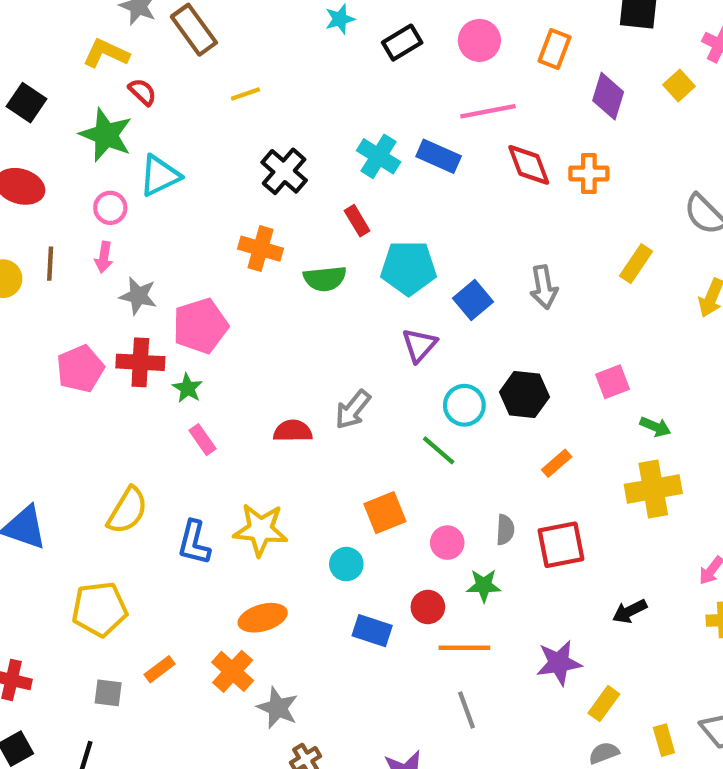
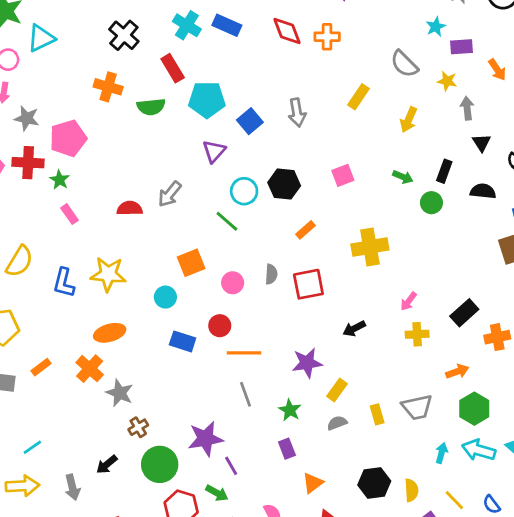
red rectangle: (357, 221) -> (173, 68), size x1.4
green arrow: (655, 427) -> (403, 177), moved
green star: (484, 586) -> (290, 410), moved, turned 30

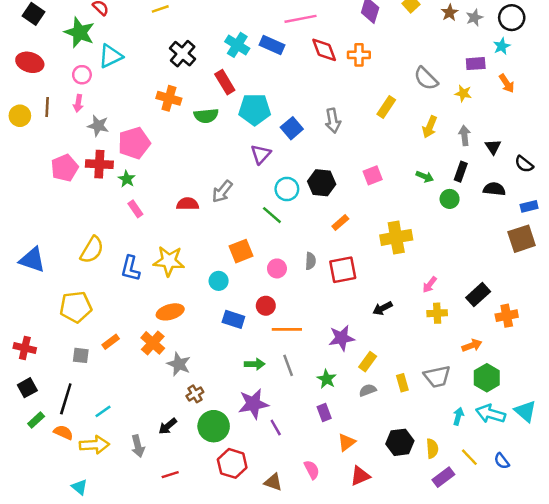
cyan star: (436, 27) -> (502, 46), moved
gray arrow: (467, 108) -> (464, 136), moved
green arrow: (217, 493) -> (255, 364), moved, turned -30

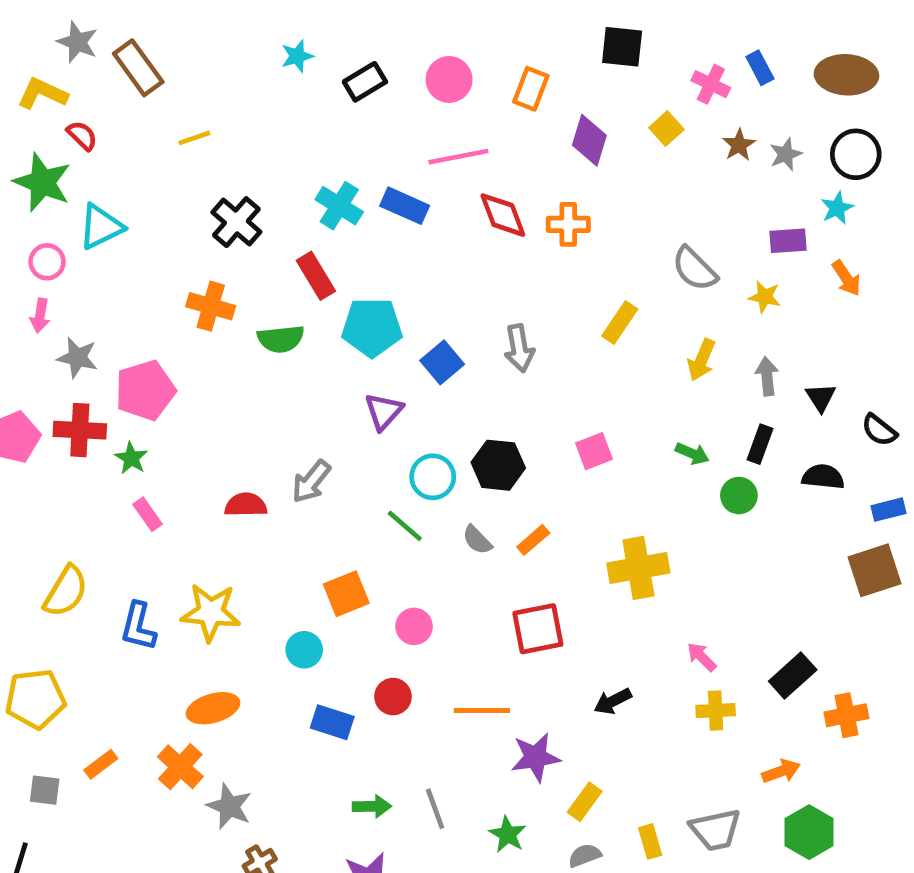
gray semicircle: (310, 261) -> (477, 540), moved, turned 133
pink arrow: (430, 285) -> (702, 657), turned 98
orange line: (287, 329) -> (482, 711), moved

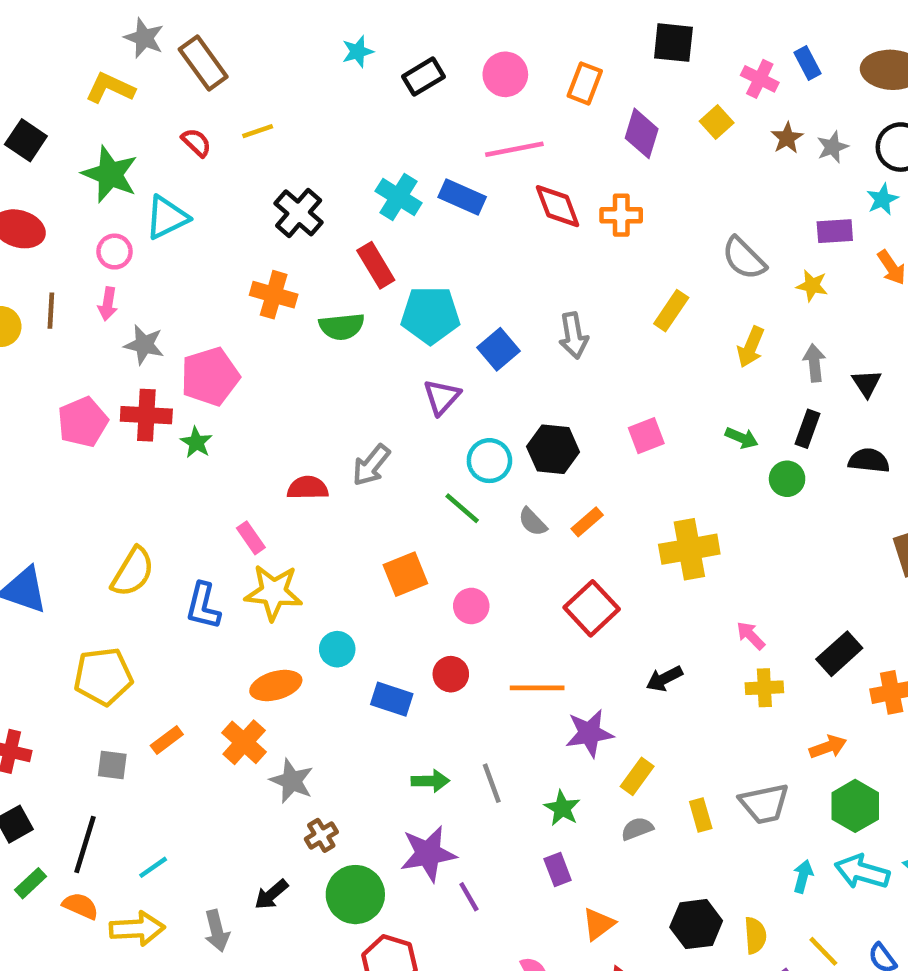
red semicircle: (82, 136) -> (196, 142), moved
pink rectangle: (148, 514) -> (251, 538), moved
red square: (538, 629) -> (592, 608), turned -32
cyan circle: (304, 650) -> (337, 649), moved

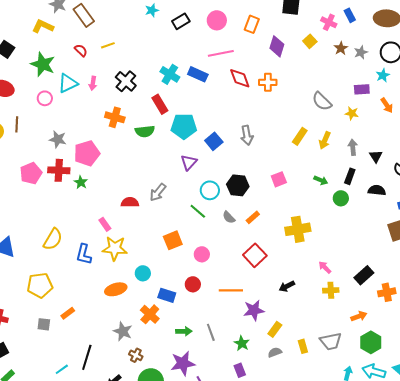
pink arrow: (108, 304) -> (93, 83), moved
yellow rectangle: (671, 311) -> (300, 136), moved
orange cross: (244, 742) -> (150, 314), moved
brown cross: (321, 835) -> (136, 355), turned -32
black line: (85, 845) -> (87, 357), moved

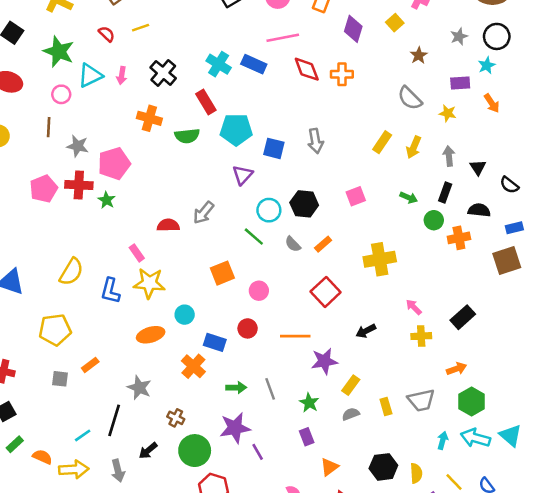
brown star: (341, 48) -> (419, 55), moved
brown line: (17, 124) -> (49, 127), moved
blue square: (214, 141) -> (274, 148), turned -36
orange cross: (387, 292) -> (459, 238), moved
gray star: (123, 331) -> (139, 388), moved

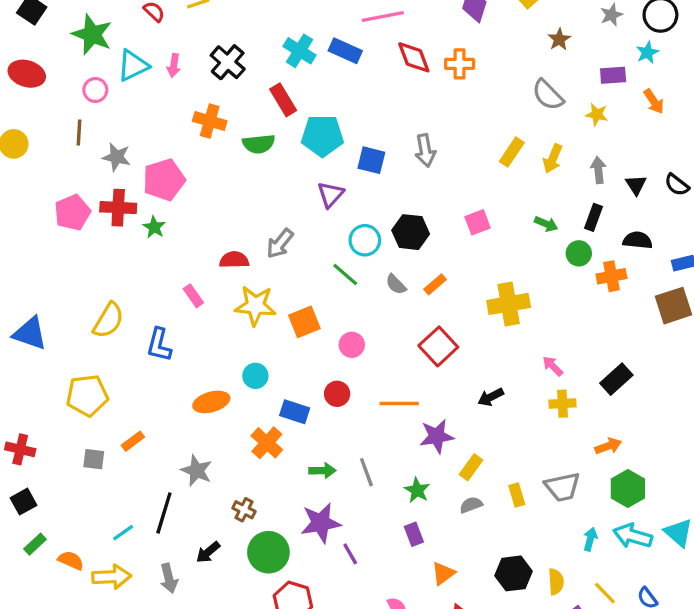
black semicircle: (509, 185) -> (677, 185), moved
yellow star: (149, 283) -> (255, 306), moved

